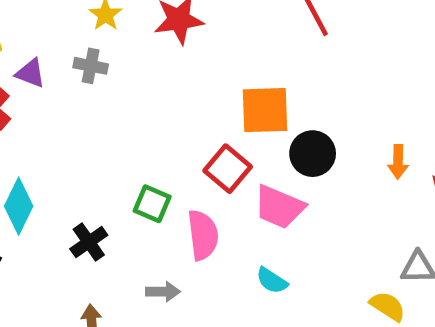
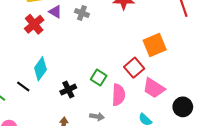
orange square: (265, 110) -> (155, 45), turned -30
black circle: (313, 154) -> (183, 107), moved

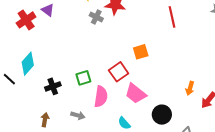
gray cross: (82, 13) -> (96, 17), moved
orange square: (155, 45) -> (141, 52), size x0.7
green square: (99, 77) -> (83, 78), turned 35

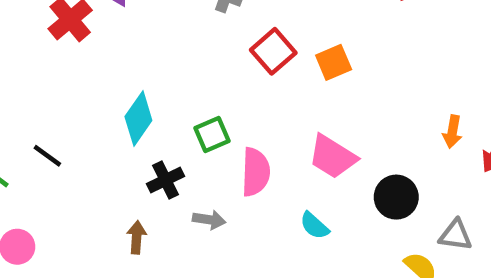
cyan diamond: (28, 64) -> (138, 118), moved
red square: (119, 72) -> (273, 51), moved
black cross: (53, 86) -> (166, 180), moved

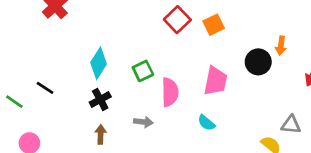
orange arrow: (452, 132) -> (281, 46), moved
pink trapezoid: (332, 157) -> (215, 81), turned -108
black cross: (166, 180) -> (100, 100), moved
black circle: (396, 197) -> (258, 62), moved

